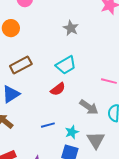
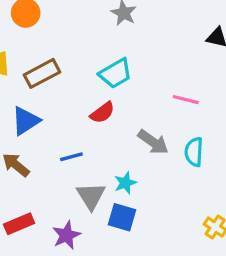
blue line: (48, 125) -> (71, 157), moved
gray triangle: (96, 140) -> (91, 196), moved

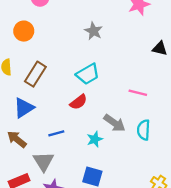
brown rectangle: (42, 73) -> (35, 74), turned -30
cyan star: (125, 183) -> (95, 139), moved
gray triangle: (91, 196) -> (44, 161), moved

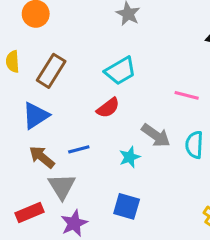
brown arrow: (17, 139) -> (42, 157), moved

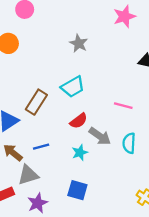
brown rectangle: (51, 71) -> (36, 102), moved
red semicircle: (108, 108) -> (79, 121), moved
gray triangle: (62, 186) -> (28, 175), turned 45

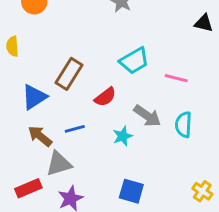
cyan trapezoid: (73, 87) -> (134, 61), moved
red semicircle: (79, 121) -> (105, 97), moved
blue square: (77, 190) -> (131, 191), moved

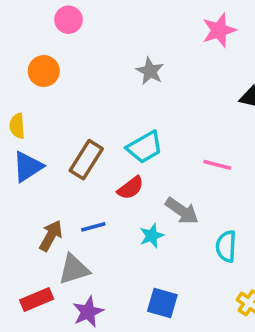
cyan trapezoid: (134, 61) -> (145, 147), moved
blue triangle: (34, 97) -> (28, 167), moved
cyan semicircle: (183, 125) -> (226, 246), moved
brown arrow: (40, 136) -> (51, 236), turned 80

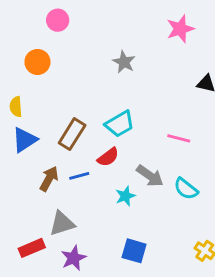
blue line: (93, 227) -> (79, 176), moved
brown arrow: (51, 236) -> (49, 179), moved
cyan semicircle: (226, 246) -> (186, 189), moved, turned -55

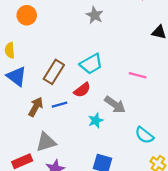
blue triangle: (25, 140) -> (17, 76), turned -50
cyan semicircle: (186, 189) -> (144, 135), moved

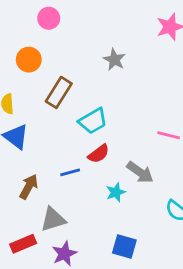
cyan trapezoid: (91, 64) -> (93, 121), moved
brown rectangle: (54, 72) -> (59, 92), moved
brown arrow: (36, 107) -> (29, 187), moved

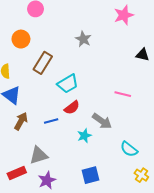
brown arrow: (29, 187) -> (21, 121), moved
blue square: (124, 247) -> (91, 175), turned -30

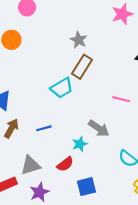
brown rectangle: (43, 63) -> (82, 67), moved
red semicircle: (72, 108) -> (65, 164), moved

